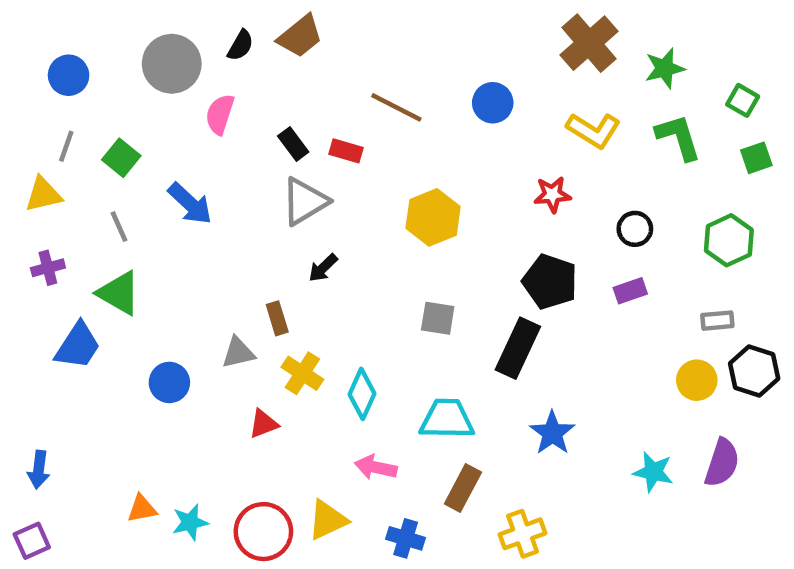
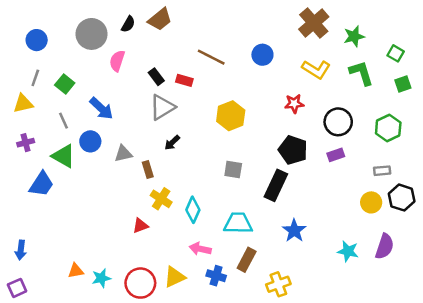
black circle: (635, 229) -> (338, 122), size x1.5
gray triangle: (238, 353) -> (123, 154), moved
blue circle: (169, 382) -> (90, 141), moved
blue cross: (406, 538) -> (216, 276), moved

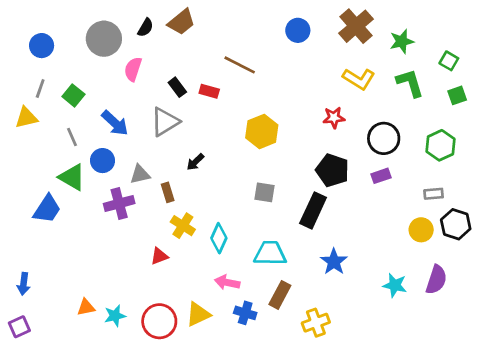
blue circle: (262, 55) -> (298, 30), moved
gray triangle: (162, 107) -> (165, 122), moved
purple cross: (26, 143) -> (119, 203), moved, size x1.5

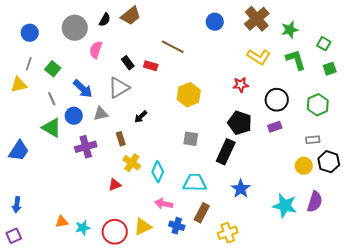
gray triangle: (140, 174) -> (101, 114), moved
blue trapezoid: (47, 209) -> (19, 151), moved
cyan star: (395, 285) -> (285, 206), size x1.4

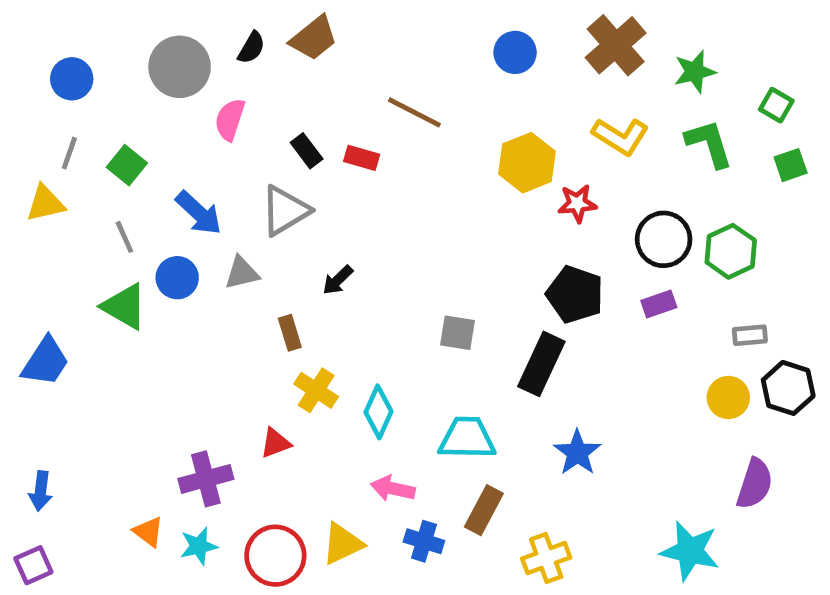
yellow hexagon: (189, 95) -> (527, 163), moved
green hexagon: (318, 105) -> (731, 251), moved
purple cross: (86, 147) -> (206, 479), moved
cyan star: (285, 206) -> (690, 551), moved
orange triangle: (62, 222) -> (148, 532), turned 48

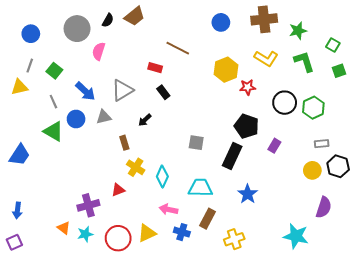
brown cross: (616, 45) -> (264, 19), turned 35
black rectangle: (307, 151) -> (163, 92), moved
purple rectangle: (659, 304) -> (274, 146), moved, turned -40

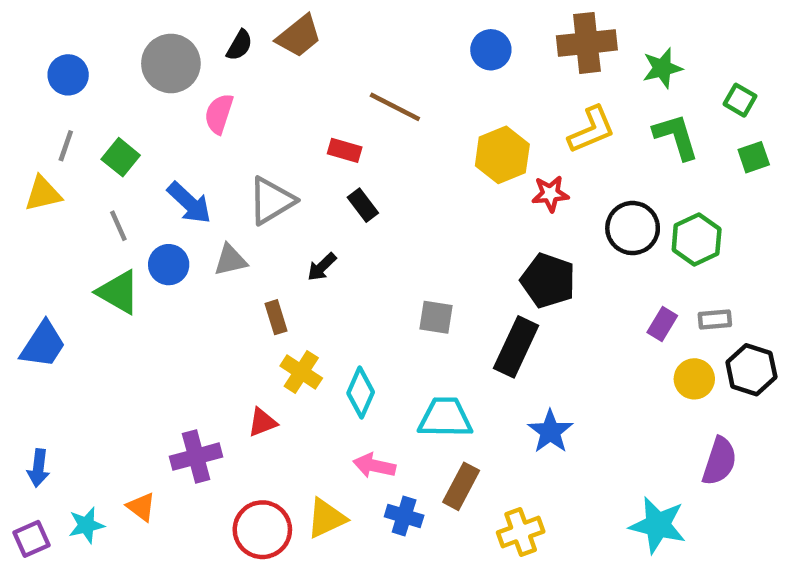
yellow L-shape: (266, 58) -> (591, 130), turned -55
purple rectangle: (274, 146) -> (662, 324), moved
cyan star: (85, 234) -> (86, 525), moved

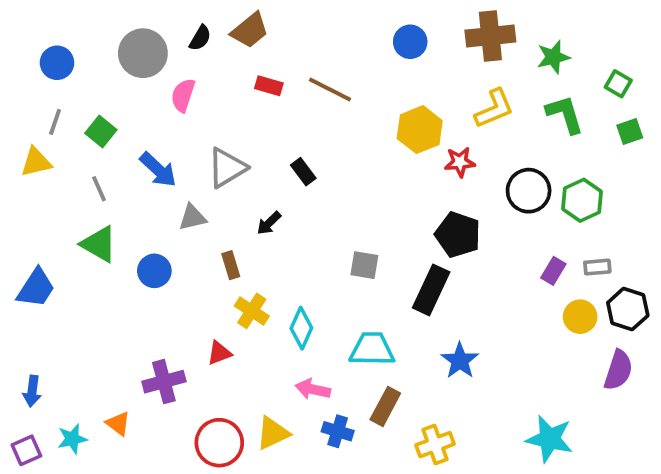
red rectangle: (345, 150) -> (269, 86), moved
blue circle: (169, 265) -> (154, 271), moved
purple semicircle: (719, 461) -> (618, 370), moved

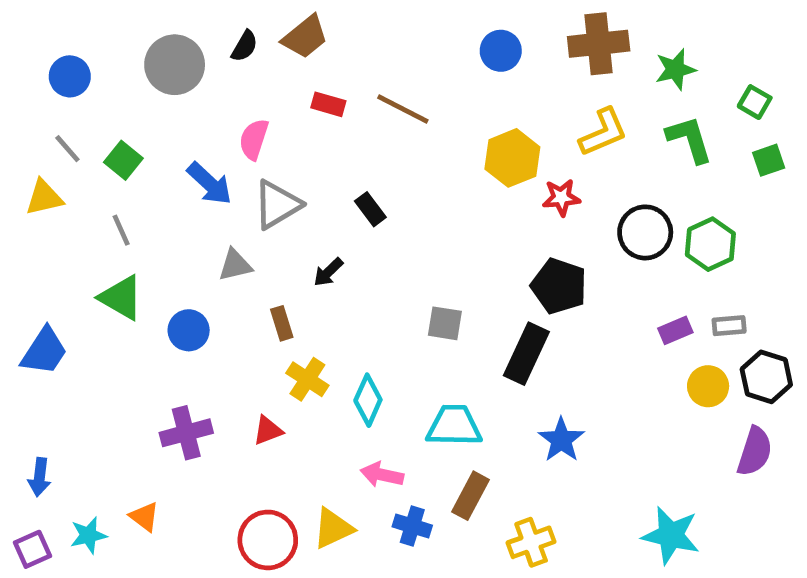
pink semicircle: (183, 95) -> (254, 139), moved
gray line: (55, 122) -> (67, 149), turned -60
blue arrow: (158, 170) -> (210, 184), moved
purple rectangle: (553, 271) -> (675, 330), turned 36
purple cross: (164, 382) -> (186, 433), moved

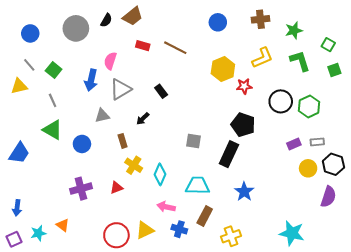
brown cross: (599, 44) -> (260, 19), size x0.7
blue arrow: (210, 184) -> (91, 80), turned 60

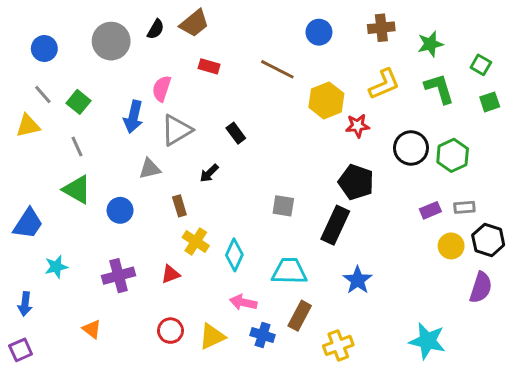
brown line: (175, 48) -> (277, 69), moved
cyan star: (38, 233) -> (56, 267), moved
red circle: (116, 235) -> (171, 331), moved, size x0.7

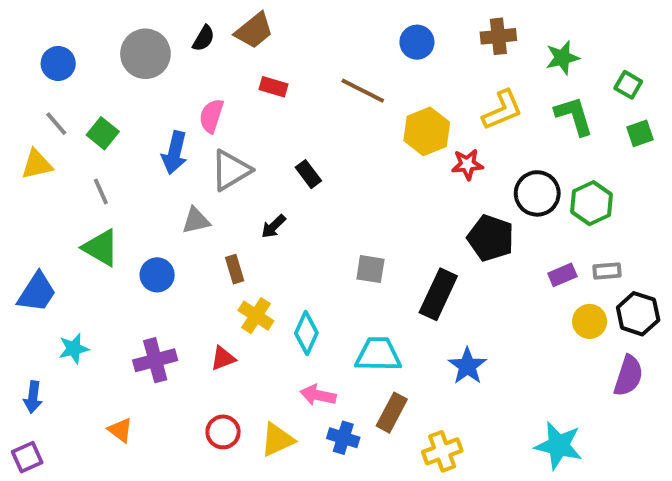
black pentagon: (356, 182) -> (491, 238), moved

